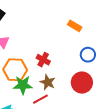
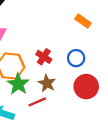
blue circle: (88, 55) -> (76, 58), moved
green star: (23, 85) -> (18, 84), turned 30

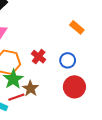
brown star: (47, 83) -> (30, 89), moved
red line: (37, 102) -> (16, 97), moved

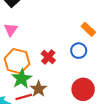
blue circle: (68, 60) -> (79, 51), moved

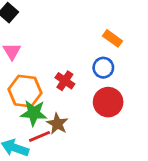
green star: (22, 79) -> (34, 113), turned -30
red circle: (83, 89) -> (108, 102), moved

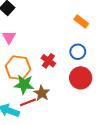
orange rectangle: (112, 38) -> (81, 21), moved

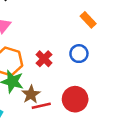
red circle: (81, 78) -> (75, 99), moved
red line: (28, 102) -> (41, 106), moved

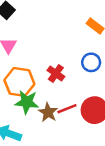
red line: (41, 106) -> (67, 109), moved

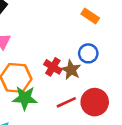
brown star: (48, 112) -> (71, 70), moved

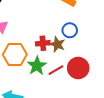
red cross: (53, 67) -> (43, 43), turned -32
green star: (25, 98) -> (37, 66), moved, turned -30

